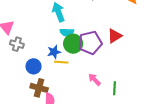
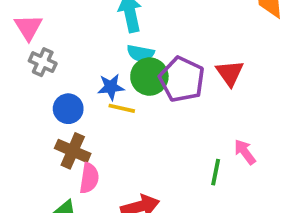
red triangle: (115, 36) -> (230, 73), turned -42
purple pentagon: (90, 43) -> (182, 79), turned 30
pink arrow: (94, 79) -> (245, 152), moved

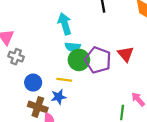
blue star: (111, 87) -> (59, 97), moved

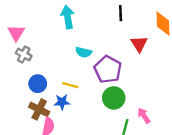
cyan arrow: (65, 24) -> (68, 17), moved
red triangle: (126, 54) -> (139, 44), moved
green circle: (79, 60) -> (114, 98), moved

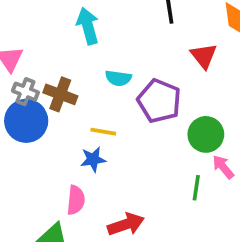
blue circle: (38, 84) -> (26, 121), moved, size x1.5
green circle: (114, 98) -> (206, 134), moved
brown cross: (39, 109) -> (60, 94), moved

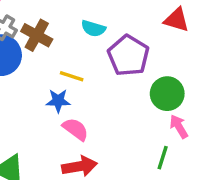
red triangle: (204, 56) -> (177, 20), turned -44
green line: (196, 188) -> (163, 158), moved
pink semicircle: (76, 200) -> (75, 129), moved, turned -68

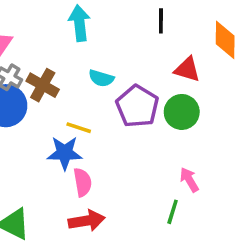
green circle: (167, 94) -> (182, 112), moved
blue star: (58, 101) -> (65, 153), size x1.4
pink semicircle: (75, 129) -> (83, 182), turned 44

